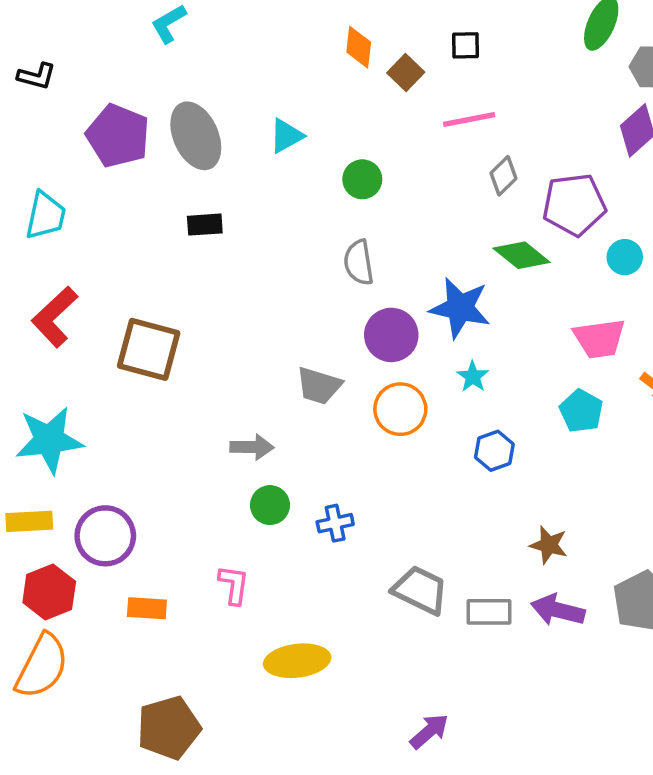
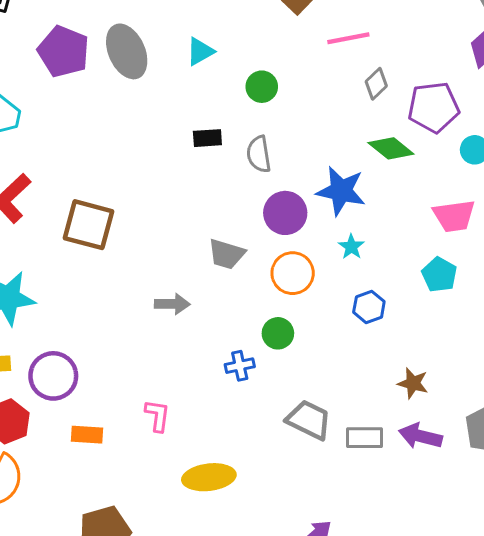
black rectangle: (205, 225) -> (207, 138), moved
green circle: (270, 505) -> (278, 333), moved

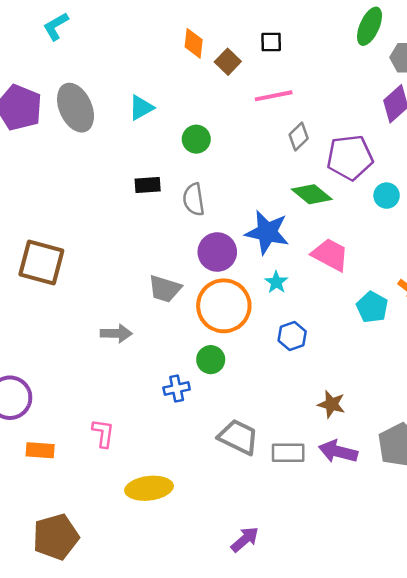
pink trapezoid: (454, 216) -> (330, 255), moved, turned -144
orange circle: (293, 273) -> (224, 306), size x1.4
cyan pentagon: (439, 275) -> (372, 307), moved

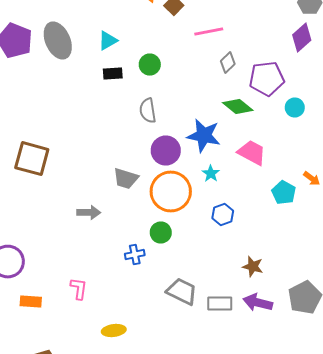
black rectangle: (148, 185) -> (113, 74), moved
yellow ellipse: (149, 488) -> (114, 330), size x0.7

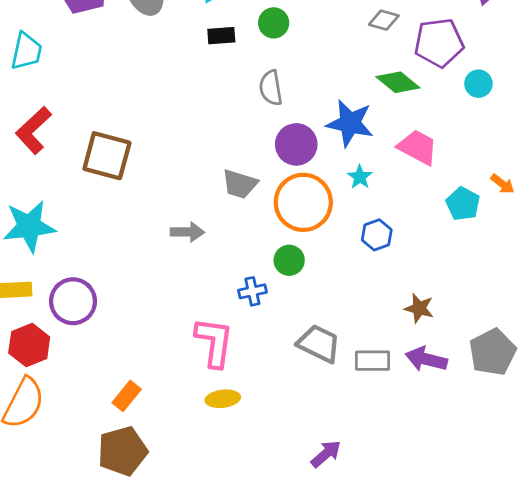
gray diamond: (228, 62) -> (384, 20), turned 60
pink L-shape: (79, 288) -> (214, 342), moved, size x1.6
orange rectangle: (31, 302) -> (127, 396), moved, turned -55

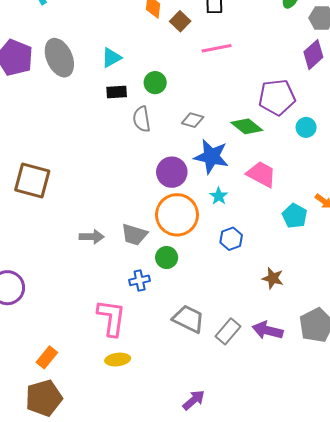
gray diamond: (384, 20) -> (193, 120), moved
gray semicircle: (271, 88) -> (142, 119), moved
gray trapezoid: (240, 184) -> (134, 235), moved
brown star: (419, 308) -> (273, 278), moved
gray rectangle: (373, 361) -> (228, 331), turned -50

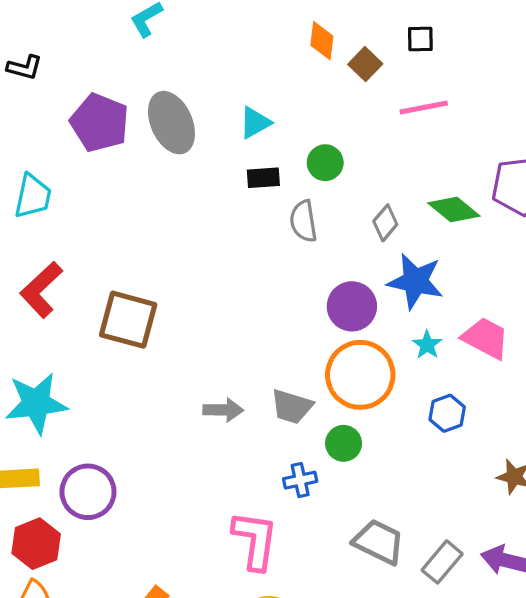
gray diamond: (193, 120) -> (385, 223), turned -65
green diamond: (247, 126) -> (454, 209), moved
pink trapezoid: (261, 174) -> (486, 338), moved

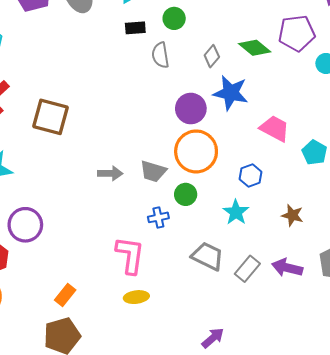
cyan star: (427, 345) -> (236, 212), moved, size x1.4

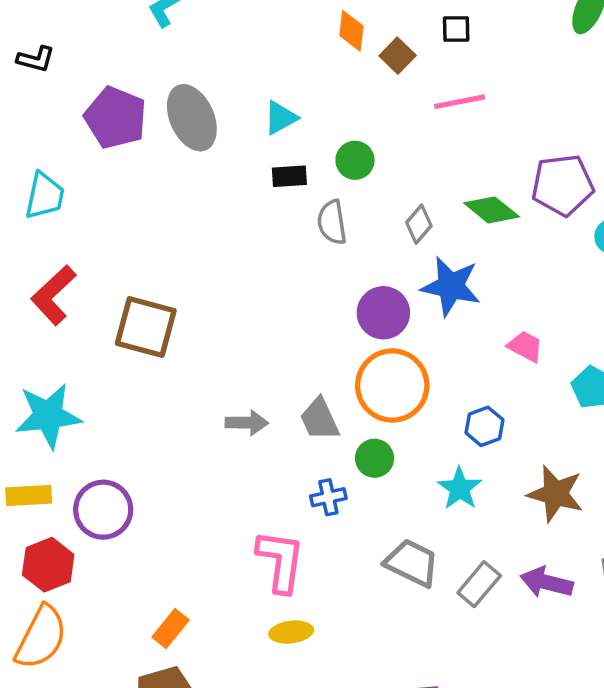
pink trapezoid: (275, 128) -> (525, 346), size x0.7
gray trapezoid: (153, 171) -> (320, 419), turned 48
brown star: (292, 215) -> (555, 494), size x1.5

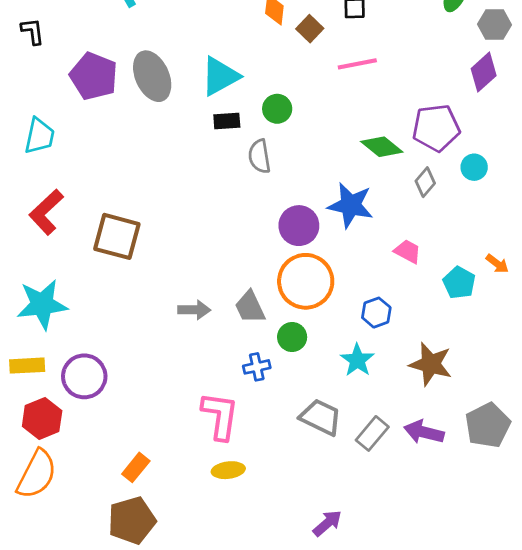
black L-shape: (36, 59) -> (33, 31), turned -112
cyan triangle: (281, 118) -> (220, 76), size x1.5
gray diamond: (419, 224) -> (425, 182), moved

